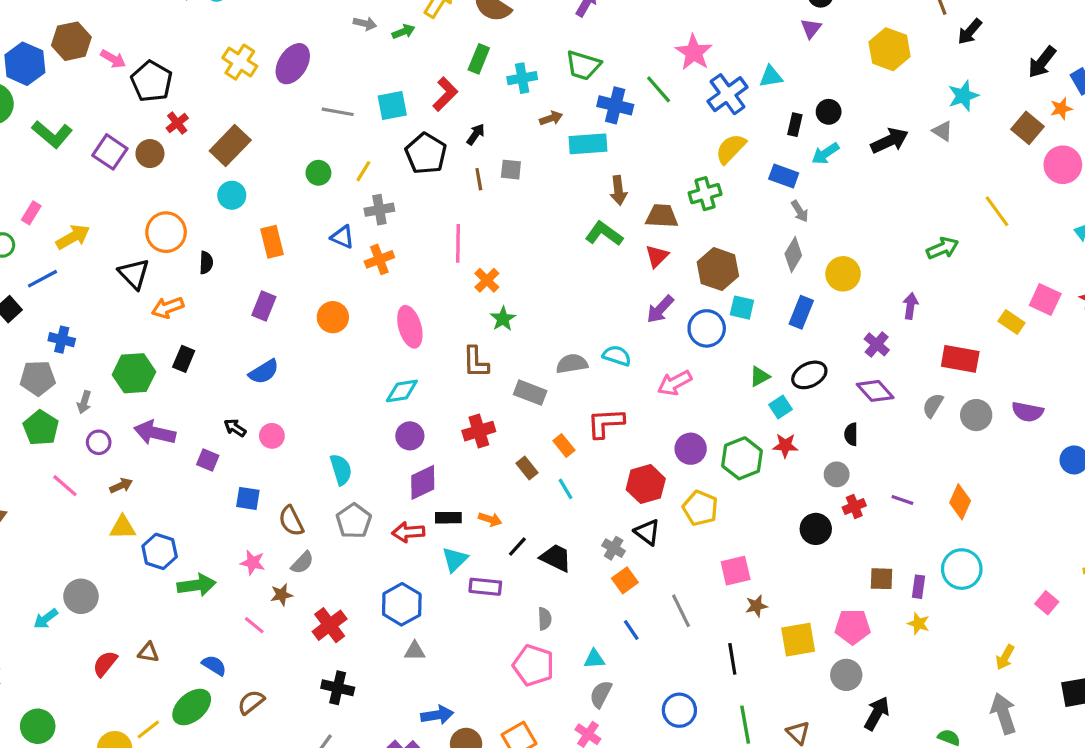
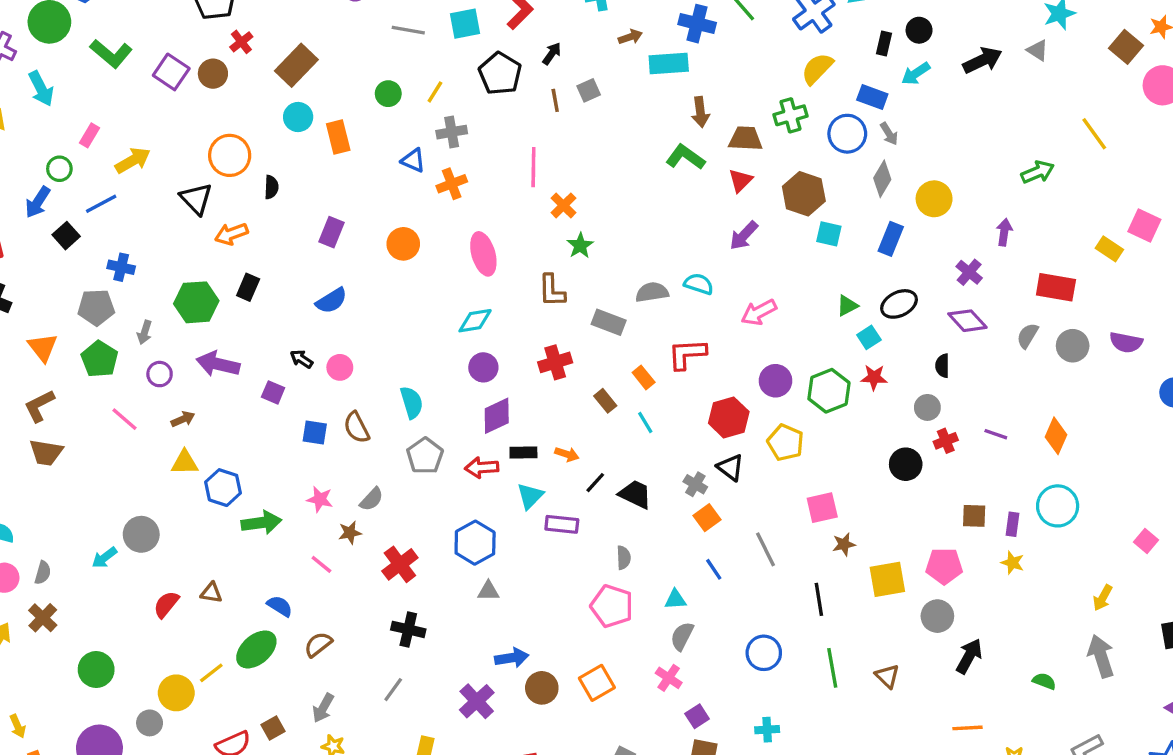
gray square: (511, 170) -> (589, 90), turned -30
orange rectangle: (272, 242) -> (338, 137), moved
blue circle: (707, 328) -> (847, 134), moved
brown semicircle: (291, 521) -> (357, 427), moved

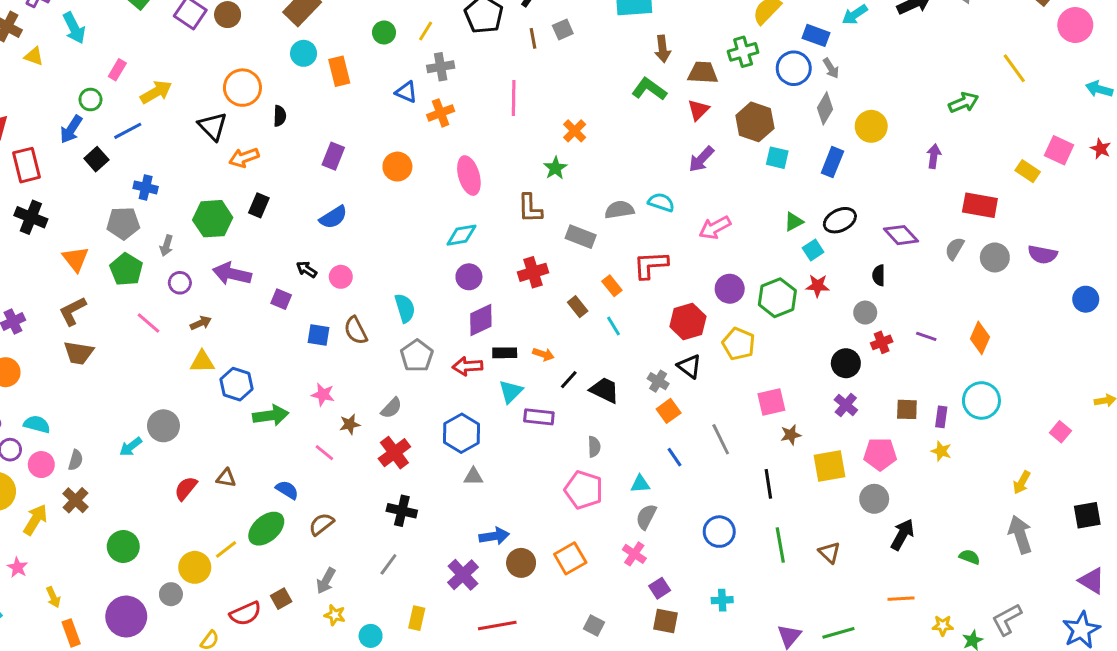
orange cross: (563, 205) -> (575, 131), moved
purple cross: (969, 272) -> (846, 405), moved
gray semicircle: (372, 499) -> (391, 408), moved

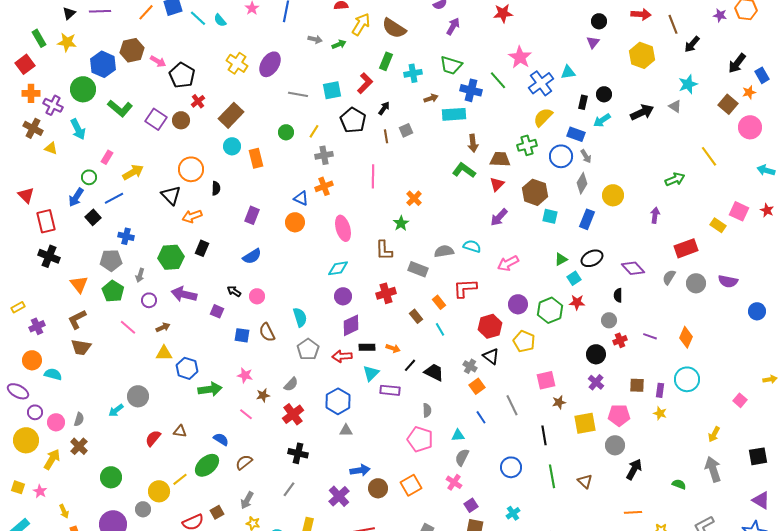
blue triangle: (406, 92) -> (301, 198), moved
red rectangle: (980, 205) -> (686, 248), turned -30
cyan semicircle: (37, 424) -> (53, 374), moved
cyan cross: (722, 600) -> (513, 513), turned -32

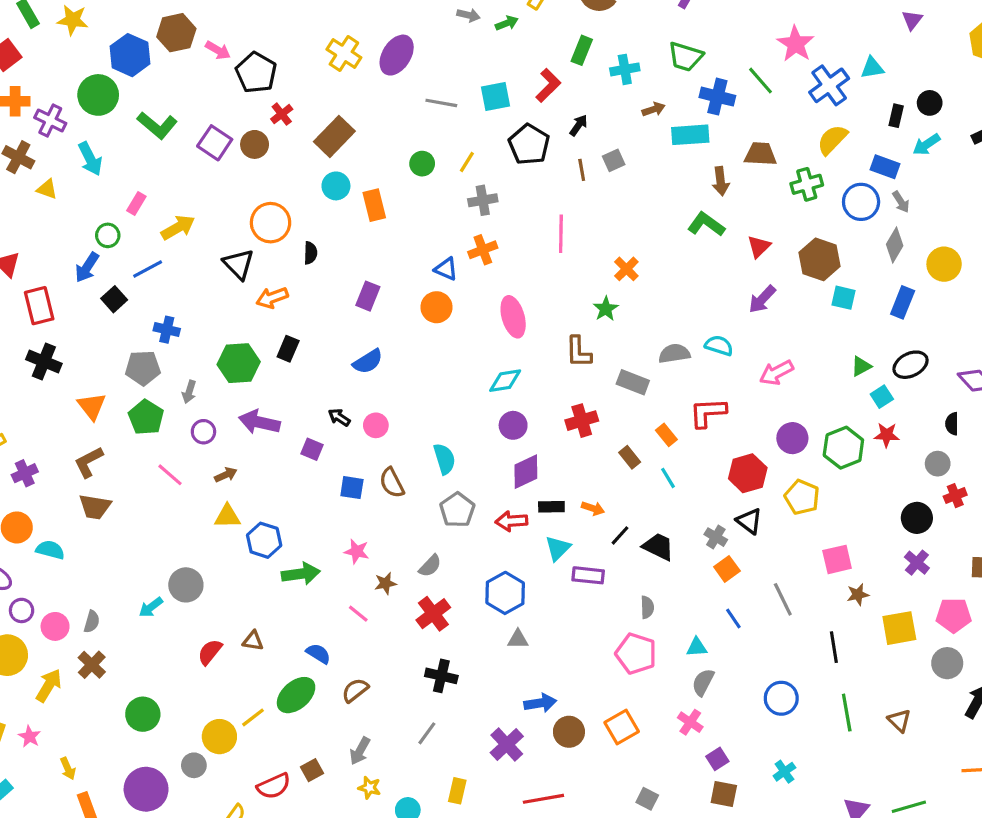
brown trapezoid: (500, 159) -> (760, 154), moved

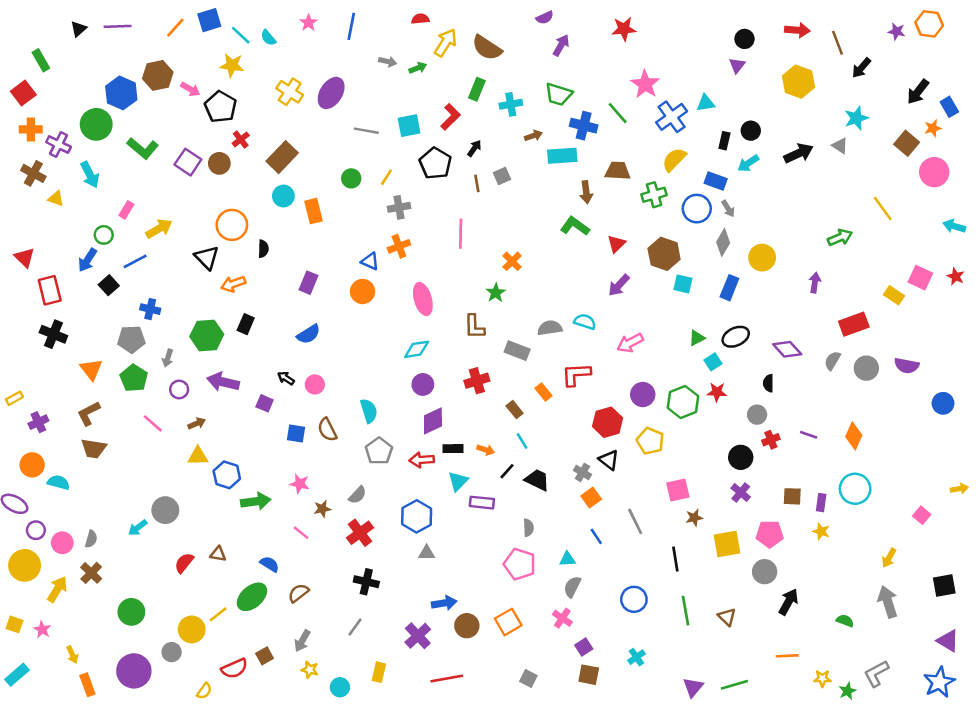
yellow star: (73, 20) -> (232, 65), moved
cyan line: (668, 478) -> (522, 441), moved

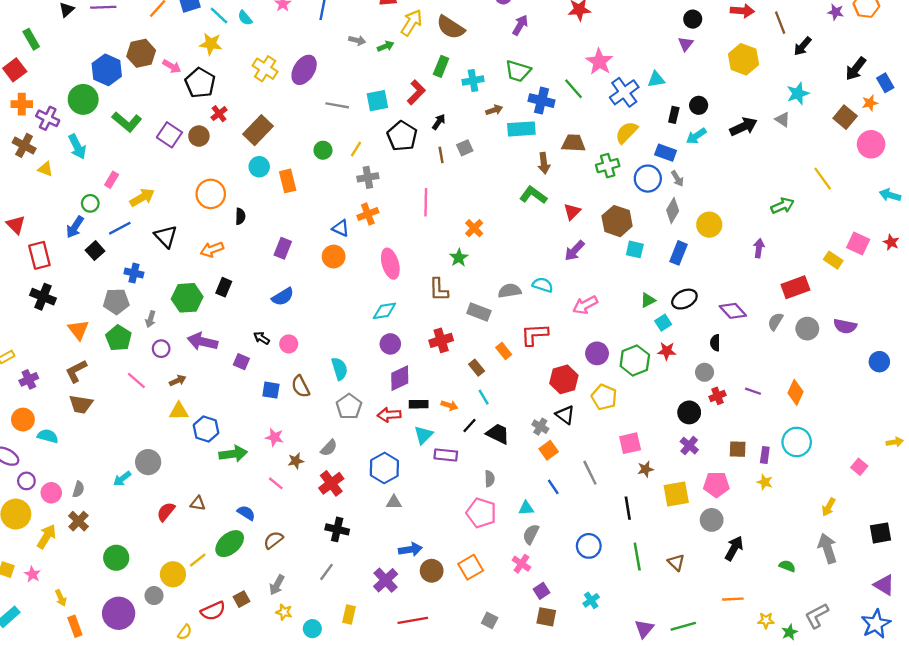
black triangle: (207, 258) -> (166, 236), moved

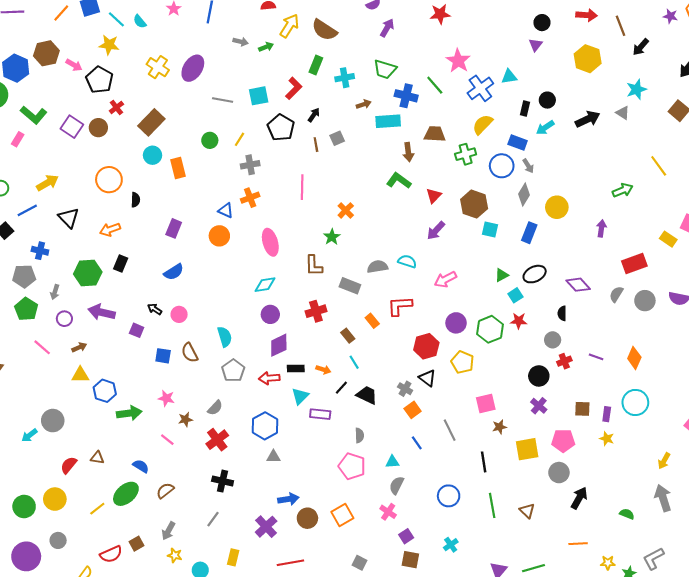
pink rectangle: (112, 180) -> (18, 139), moved
yellow circle: (173, 574) -> (55, 499), moved

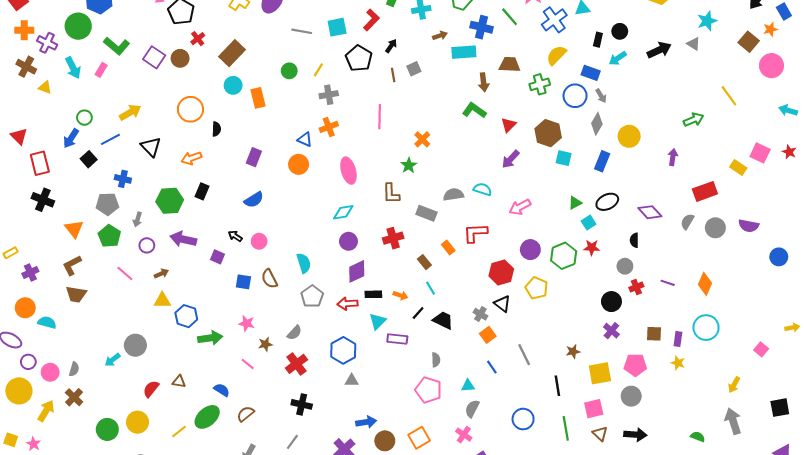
pink square: (486, 404) -> (594, 409), moved
black arrow: (579, 498) -> (635, 435), moved, turned 65

